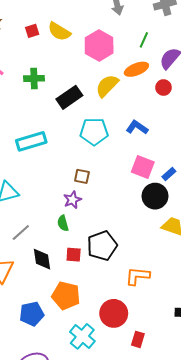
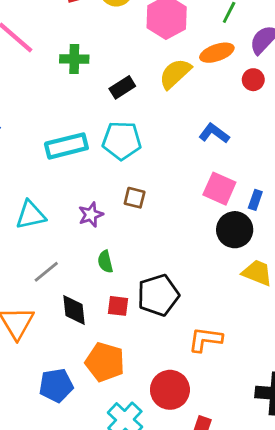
black rectangle: (69, 97) -> (122, 87), size x0.7
cyan pentagon: (94, 132) -> (122, 141), moved
blue rectangle: (169, 174) -> (255, 200), turned -32
purple star: (72, 200) -> (91, 215), moved

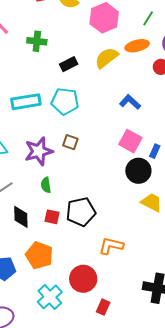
purple star: (91, 215) -> (39, 151), size x1.6

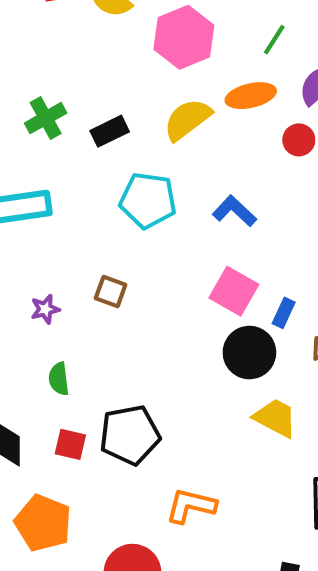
green cross: (37, 41) -> (46, 118), moved, turned -36
cyan pentagon: (65, 101) -> (148, 200), moved
purple star: (39, 151) -> (45, 309), size x0.5

